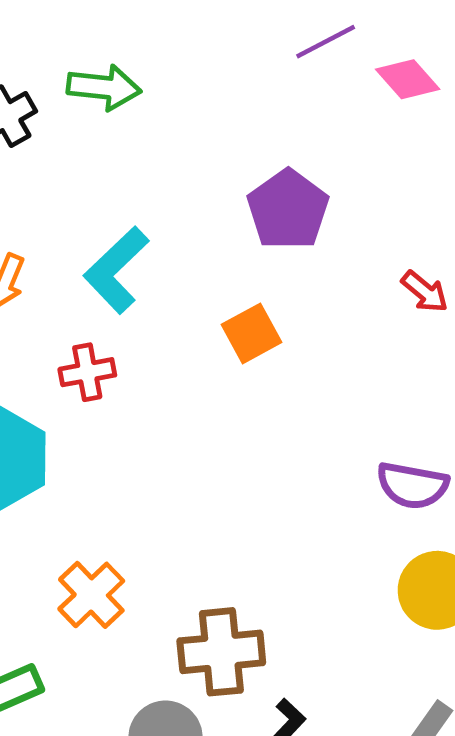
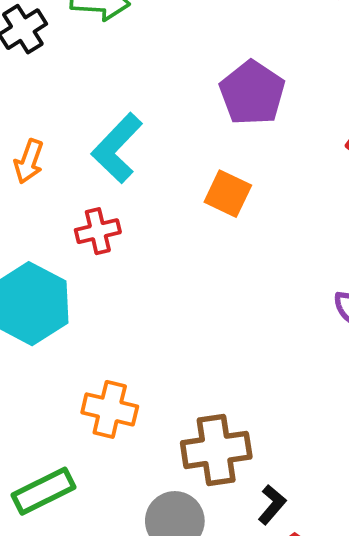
orange square: (251, 333) -> (228, 194), turned -33
orange cross: (91, 595) -> (110, 409), turned -30

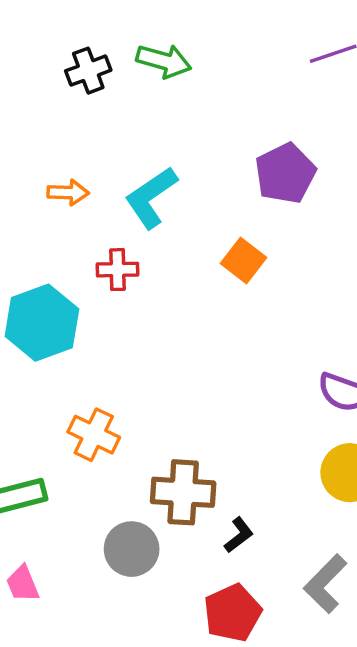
orange arrow: (29, 161) -> (68, 192), turned -120
black L-shape: (272, 505) -> (239, 535), moved

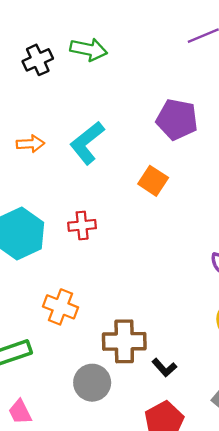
purple pentagon: (285, 173) -> (177, 119), turned -30
red cross: (117, 270) -> (82, 225), moved
black L-shape: (239, 535) -> (164, 368), turned 90

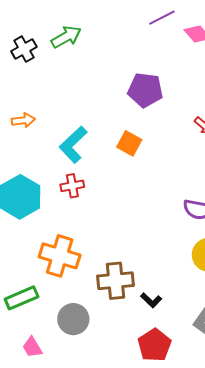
green arrow: (89, 49) -> (66, 37), turned -36
cyan L-shape: (87, 143) -> (73, 145), moved
orange cross: (61, 307) -> (60, 256), size x1.4
gray circle: (92, 383) -> (73, 319), moved

